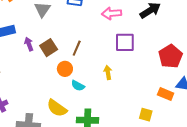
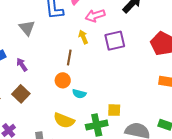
brown square: (49, 48) -> (21, 94), moved
yellow arrow: (108, 72) -> (83, 37), moved
yellow square: (146, 115) -> (114, 110), moved

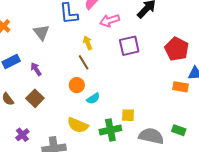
yellow arrow: (83, 37) -> (88, 43), moved
brown line: (69, 58) -> (84, 62), turned -42
cyan semicircle: (79, 94) -> (93, 99), turned -48

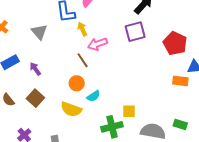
pink arrow: (110, 21) -> (97, 44), moved
yellow arrow: (88, 43) -> (82, 29), moved
purple square: (129, 46) -> (135, 32), moved
yellow semicircle: (78, 125) -> (71, 109), moved

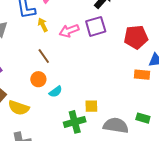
red pentagon: (175, 43) -> (136, 37), turned -30
pink arrow: (97, 44) -> (69, 31), moved
yellow semicircle: (71, 109) -> (19, 108), moved

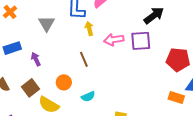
orange circle: (38, 79) -> (64, 82), moved

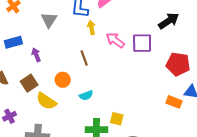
black arrow: (154, 15) -> (169, 21), moved
pink arrow: (114, 40) -> (115, 40), turned 42

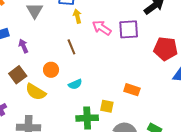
orange rectangle: (174, 102) -> (132, 90), moved

